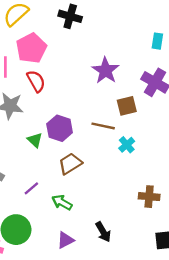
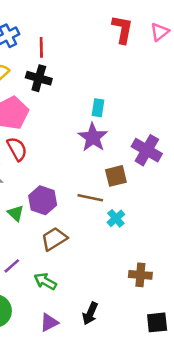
black cross: (70, 16) -> (39, 78), moved
cyan rectangle: (157, 41) -> (98, 108), moved
black arrow: (103, 232) -> (90, 313), turned 54

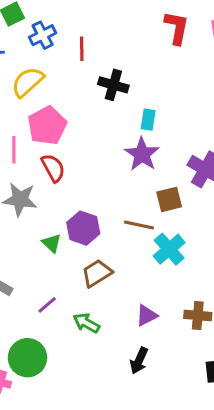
black cross: (39, 78) -> (113, 85), moved
cyan cross: (116, 218) -> (169, 249), size x1.5
purple triangle: (49, 322) -> (147, 315), moved

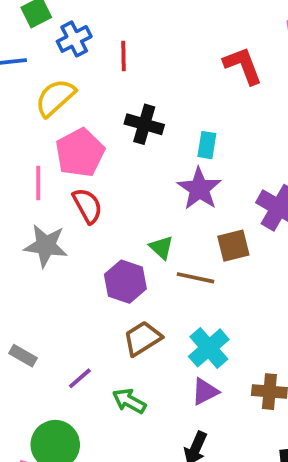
red L-shape: (177, 28) -> (243, 65), moved, turned -32
black cross: (113, 85) -> (144, 124), moved
green triangle: (52, 243) -> (161, 247), moved
cyan cross: (169, 249) -> (209, 348), moved

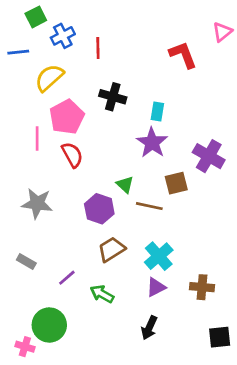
gray star: (46, 246) -> (37, 203), moved

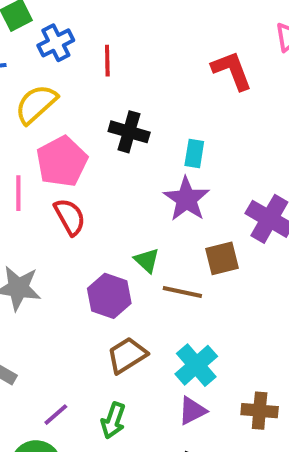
purple line: (67, 278) -> (56, 415), moved
green arrow: (102, 294) -> (113, 421), turned -100

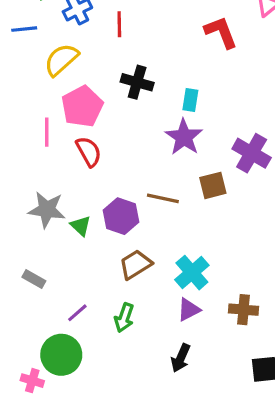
green triangle: (147, 260) -> (81, 226), moved
brown line: (182, 292) -> (163, 198), moved

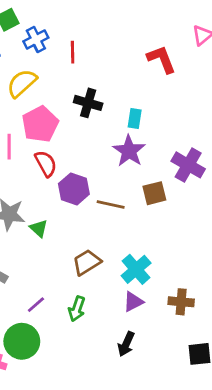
purple hexagon: (121, 216) -> (74, 189), moved

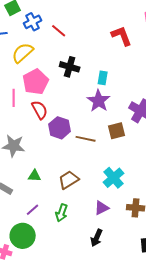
red line: (73, 52) -> (59, 31), turned -49
green triangle: (39, 228) -> (35, 176), moved, turned -40
cyan cross: (136, 269) -> (114, 178), moved

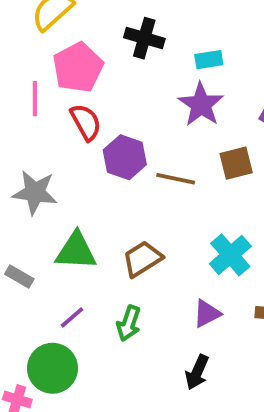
cyan rectangle: (103, 78) -> (209, 60), turned 72
green triangle: (35, 176) -> (76, 251), size x1.6

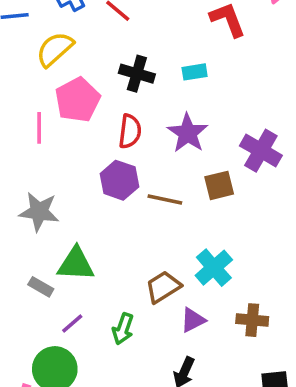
cyan rectangle: (209, 60) -> (195, 72), moved
red semicircle: (86, 122) -> (130, 131), moved, turned 36
brown trapezoid: (142, 259) -> (163, 287), moved
gray rectangle: (19, 276) -> (41, 287), moved

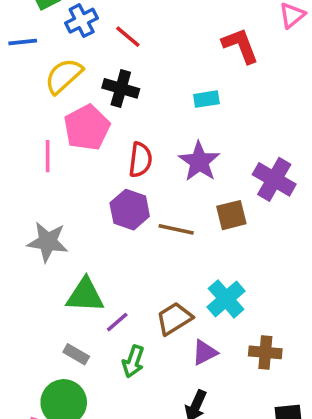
black cross: (137, 74) -> (121, 88), moved
gray rectangle: (41, 287) -> (76, 354), moved
purple line: (72, 324) -> (117, 322), moved

